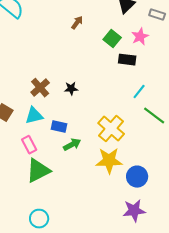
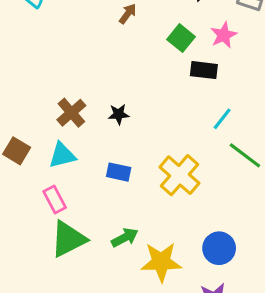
blue rectangle: (59, 127) -> (119, 172), moved
green arrow: (72, 145) -> (125, 238), moved
yellow star: (109, 161) -> (161, 262), moved

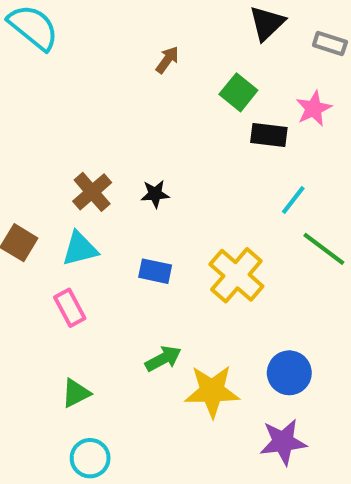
pink star: (224, 35) -> (314, 109), moved
green triangle: (68, 239) -> (76, 393), moved, size x0.6

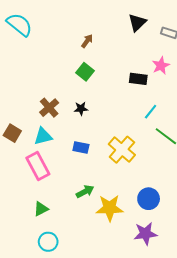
green square: (238, 92) -> (85, 72), moved
pink rectangle: (70, 308) -> (38, 166), size x1.5

